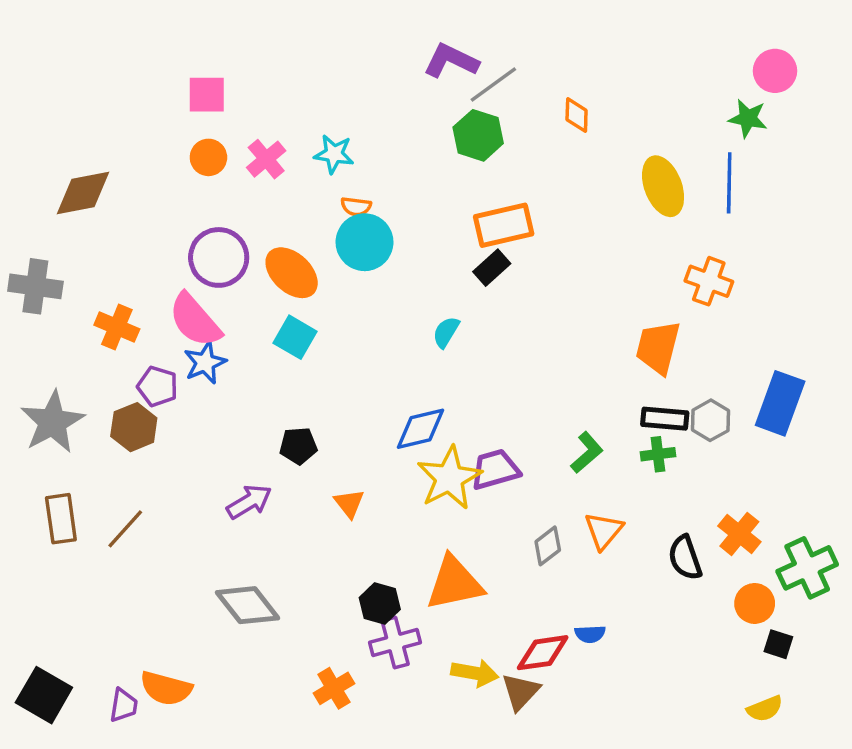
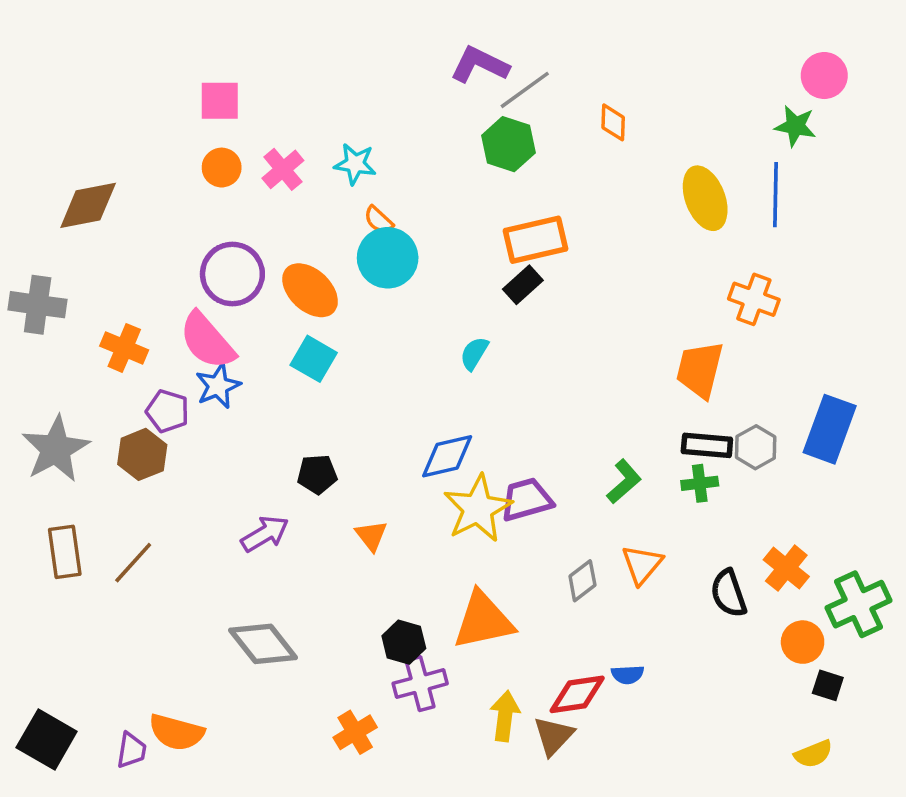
orange semicircle: (356, 207) -> (379, 220), turned 36
yellow arrow: (475, 673) -> (505, 716), turned -93

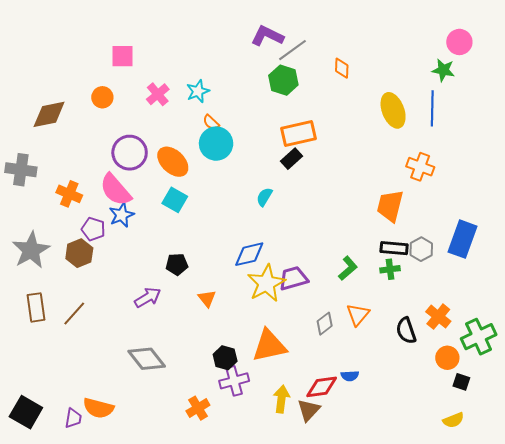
cyan star: (355, 164) -> (198, 91), turned -30
orange circle: (222, 168) -> (102, 97), moved

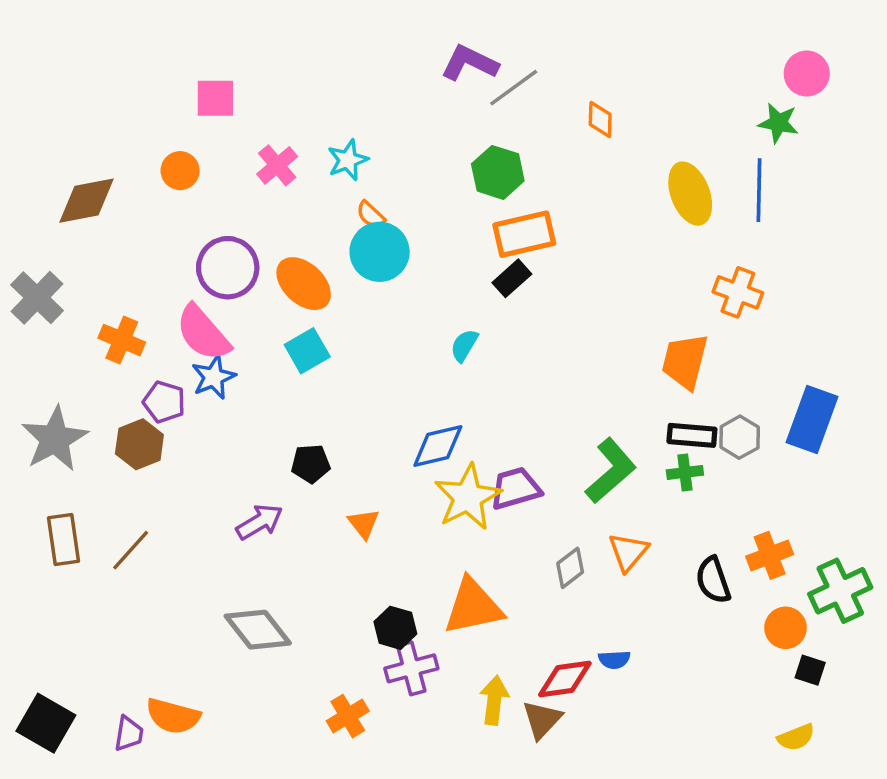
green hexagon: (283, 80) -> (498, 172), moved
gray cross: (21, 170) -> (37, 298), turned 36
cyan square: (175, 200) -> (307, 351), turned 30
green L-shape: (348, 268) -> (611, 471), size x1.5
orange cross: (438, 317) -> (770, 555), turned 30

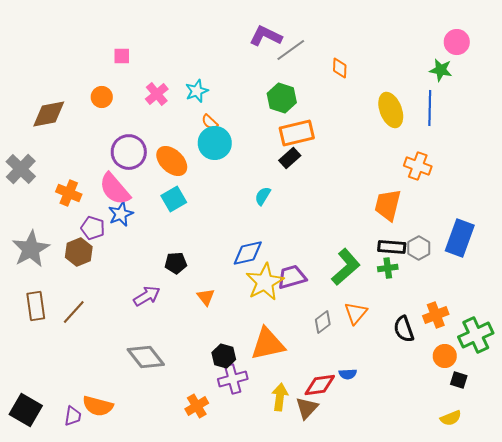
pink square: (215, 98) -> (122, 56), size x0.7

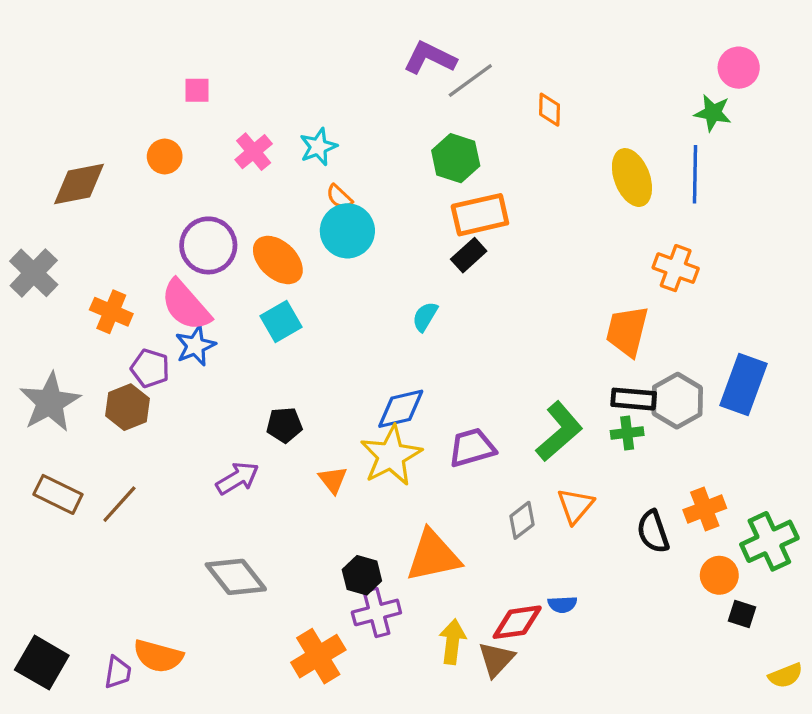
gray hexagon: (419, 248) -> (677, 401), size x1.4
yellow star: (265, 282) -> (391, 456), moved
brown rectangle: (36, 306) -> (58, 494), turned -56
orange cross: (197, 406) -> (318, 656), size x1.4
yellow semicircle: (451, 418) -> (786, 676), moved

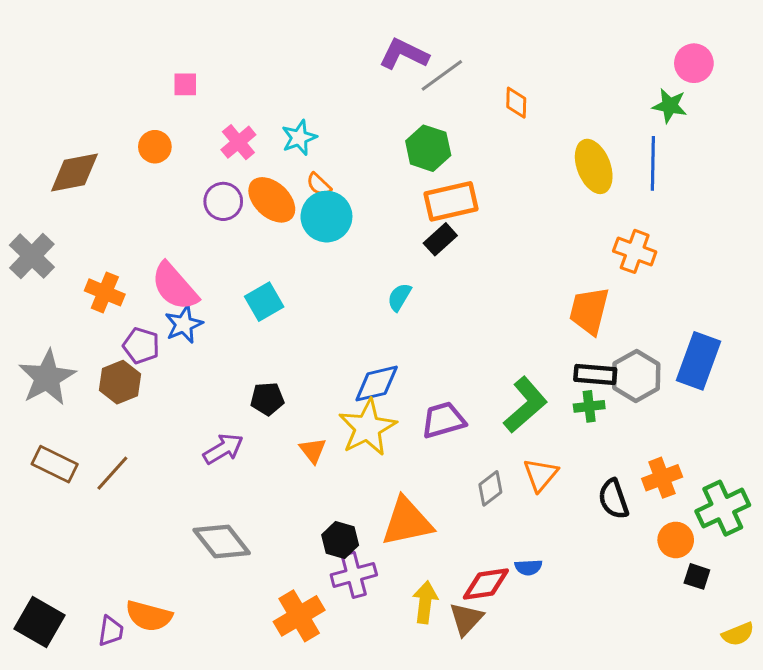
purple circle: (208, 245) -> (223, 201), moved, size x0.7
orange ellipse: (278, 260) -> (272, 200), moved

